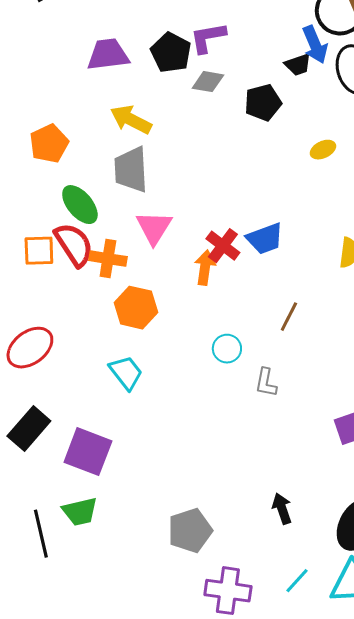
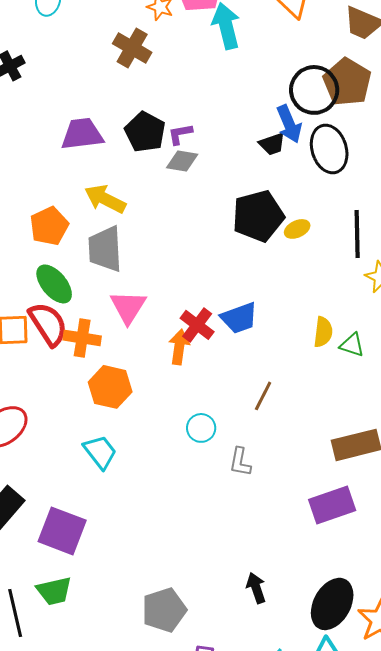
purple L-shape: (208, 38) -> (180, 134), moved, size x0.7
black pentagon: (263, 103) -> (258, 216), moved, size x1.4
orange pentagon: (49, 144) -> (49, 226), moved

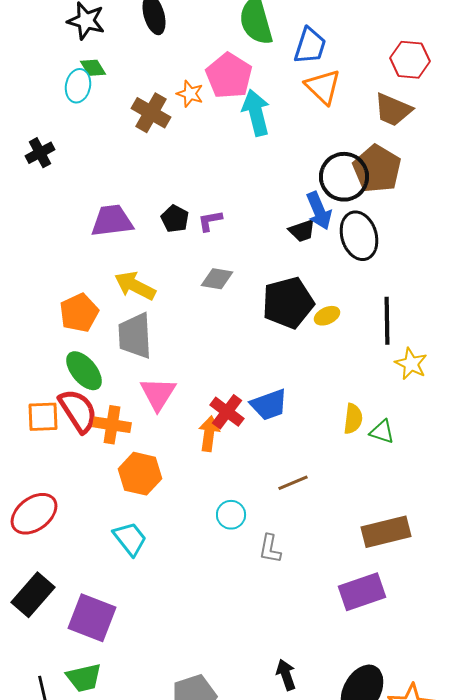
brown cross: (132, 48) -> (151, 113), moved
black pentagon: (145, 132) -> (175, 219), size x0.7
gray diamond: (182, 161) -> (217, 279), moved
brown line: (263, 396) -> (293, 483), turned 40

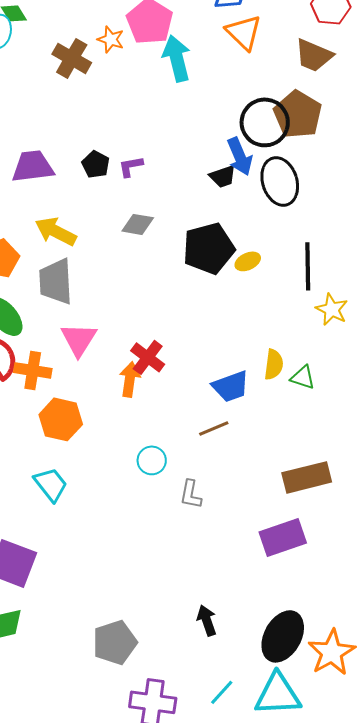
blue trapezoid: (269, 405) -> (231, 386), moved

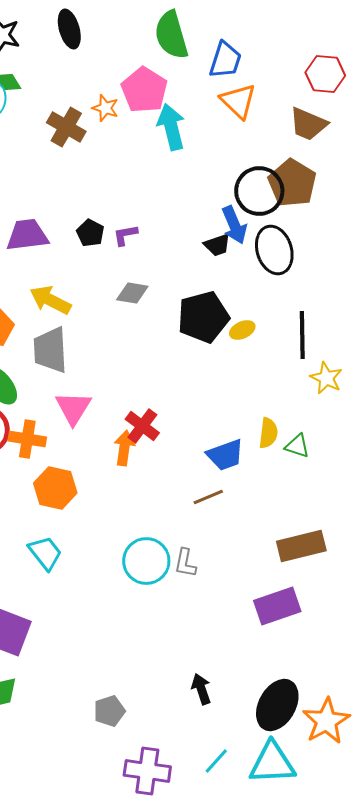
cyan circle: (152, 460) -> (146, 561), moved, size x1.6
gray pentagon: (115, 642) -> (109, 711), size x0.7

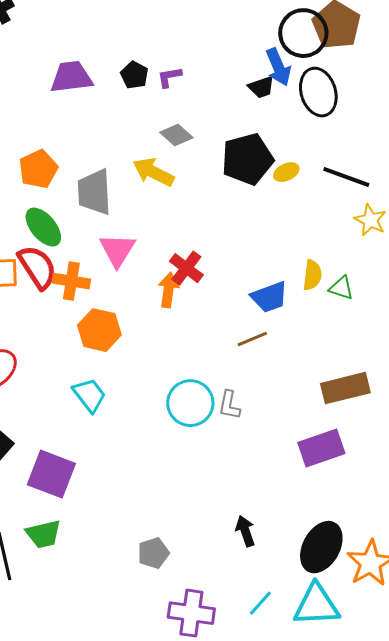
gray diamond: (132, 293) -> (176, 135), turned 32
yellow arrow: (50, 300) -> (153, 172), moved
black line: (302, 335) -> (346, 177), turned -69

